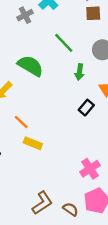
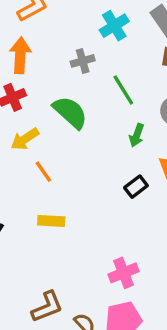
gray cross: (25, 15) -> (83, 61), moved
orange line: (21, 122) -> (43, 172), moved
yellow rectangle: (33, 143) -> (51, 221), turned -30

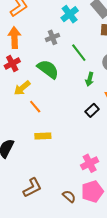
brown L-shape: (47, 307) -> (32, 188), moved

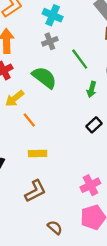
cyan cross: (70, 14) -> (53, 15), moved, turned -30
brown L-shape: (32, 188) -> (35, 191), moved
brown semicircle: (69, 196) -> (55, 228), moved

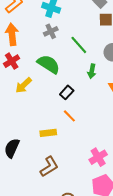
orange line: (29, 120) -> (69, 116), moved
black rectangle: (94, 125) -> (67, 92), moved

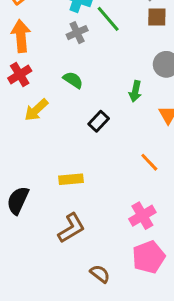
green line: (79, 45) -> (108, 19), moved
green semicircle: (49, 64) -> (73, 80), size x0.6
orange line: (69, 116) -> (149, 162), moved

